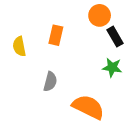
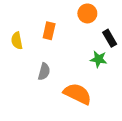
black rectangle: (115, 37) -> (110, 38), moved

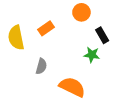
orange rectangle: (49, 31) -> (46, 28), turned 42
yellow semicircle: (17, 41) -> (16, 38), size x1.5

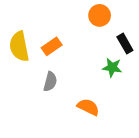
orange rectangle: (46, 28) -> (52, 46), moved
orange semicircle: (72, 87) -> (88, 107), size x0.7

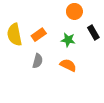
green star: (112, 68) -> (68, 40), moved
orange semicircle: (88, 107) -> (68, 65), moved

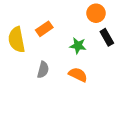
orange circle: (74, 11) -> (96, 13), moved
orange rectangle: (39, 35) -> (44, 29), moved

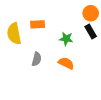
orange circle: (96, 13) -> (91, 13), moved
orange rectangle: (44, 29) -> (38, 24), turned 32

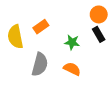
orange rectangle: (38, 24) -> (41, 27), turned -32
gray semicircle: (37, 59) -> (40, 64), size x1.5

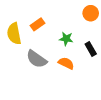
black rectangle: (99, 34) -> (91, 49), moved
gray semicircle: (40, 64) -> (37, 59), turned 110

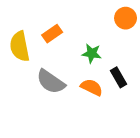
black rectangle: (91, 49) -> (118, 77), moved

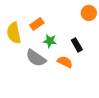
green star: (92, 53) -> (50, 41), moved
black rectangle: (118, 77) -> (77, 45), moved

